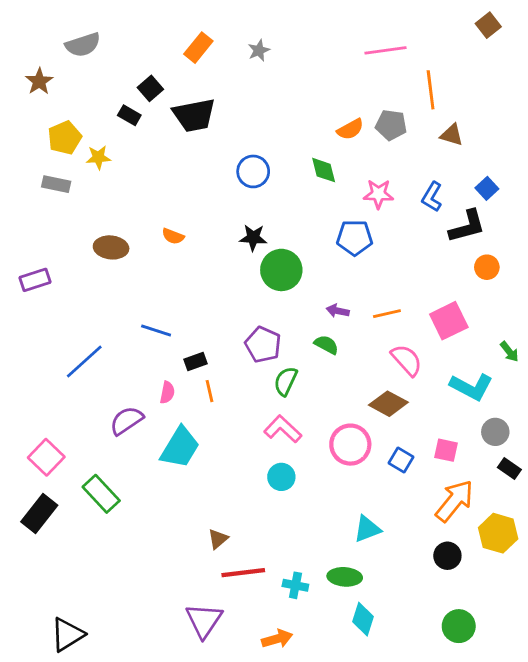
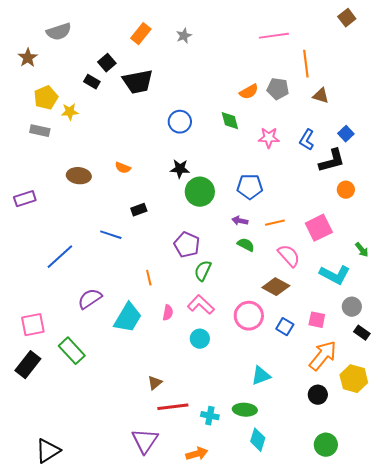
blue pentagon: (355, 238) -> (250, 187), moved
green semicircle: (326, 345) -> (246, 245), moved
black rectangle: (195, 361) -> (139, 210), moved
pink semicircle: (167, 392) -> (168, 313), moved
pink square: (46, 457) -> (33, 325), turned 35

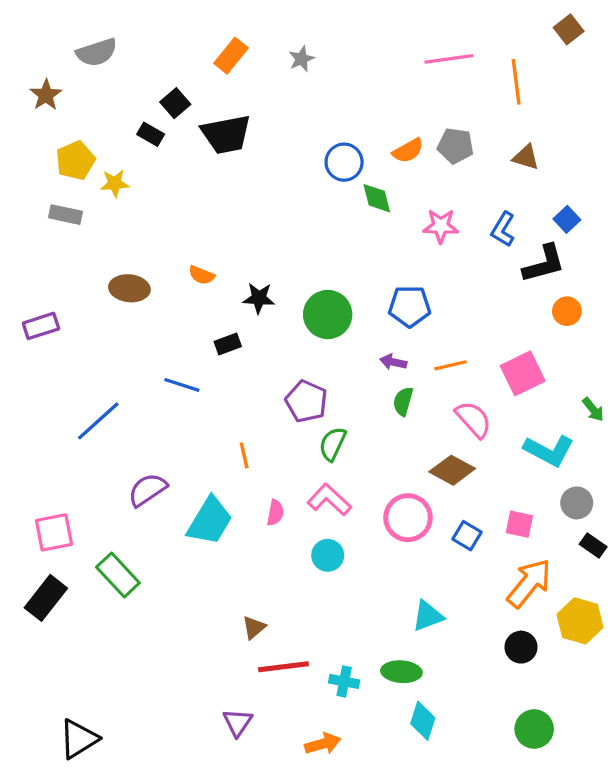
orange line: (306, 64) -> (516, 82), moved
blue circle: (180, 122) -> (344, 162), moved
black star: (180, 169) -> (259, 298), moved
green semicircle: (246, 245) -> (403, 401), turned -102
purple triangle: (145, 441) -> (238, 722), size x0.7

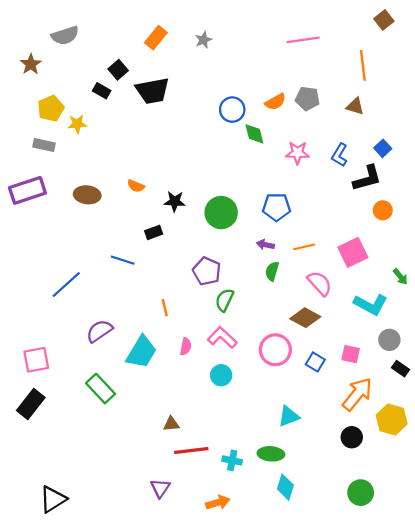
orange line: (516, 82) -> (363, 65), moved
purple rectangle: (41, 326) -> (27, 190), moved, size x1.5
green rectangle: (118, 575) -> (100, 389), moved
brown triangle: (254, 627) -> (171, 424), turned 35

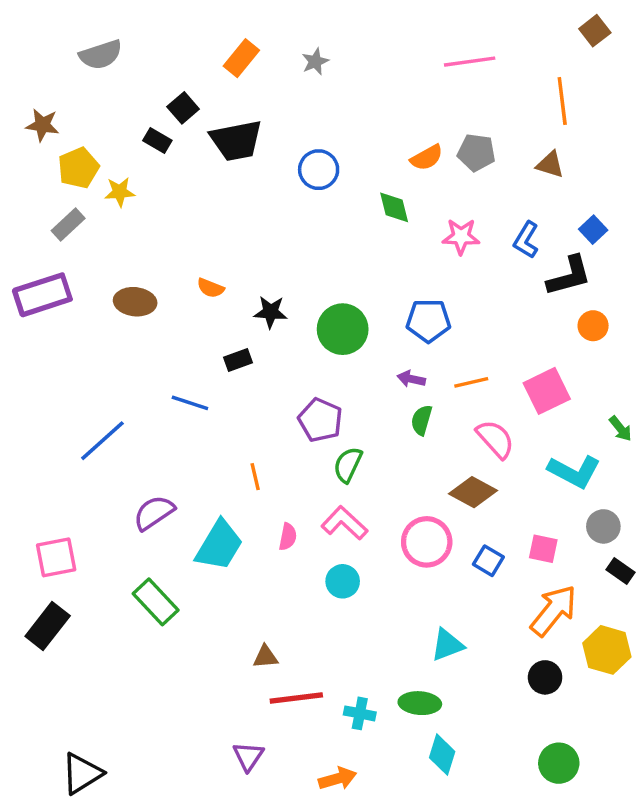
brown star: (31, 64) -> (42, 125), moved, turned -30
blue circle: (232, 110) -> (319, 170), moved
gray rectangle: (44, 145) -> (68, 225), turned -55

